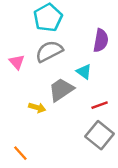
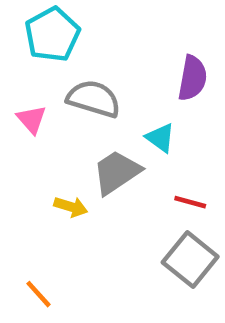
cyan pentagon: (48, 18) -> (52, 34), moved
gray semicircle: (49, 51) -> (94, 99), turned 44
red line: (100, 105) -> (190, 202), turned 35

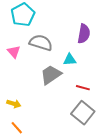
cyan triangle: (160, 138) -> (70, 60), turned -40
yellow arrow: (71, 207) -> (14, 104), moved

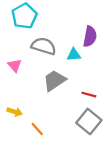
pink triangle: (14, 52) -> (15, 65), moved
cyan triangle: (70, 60) -> (74, 55), moved
orange line: (17, 128) -> (37, 129), moved

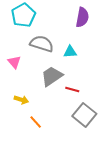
purple semicircle: (90, 36) -> (82, 17), moved
red line: (89, 95) -> (72, 89), moved
yellow arrow: (15, 112) -> (21, 100), moved

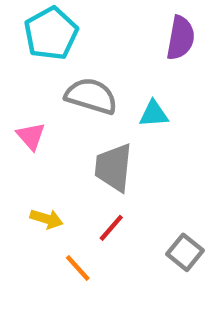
gray trapezoid: (52, 76) -> (114, 167), turned -50
red line: (72, 89) -> (111, 228), moved, turned -64
gray square: (84, 115) -> (185, 252), size x0.7

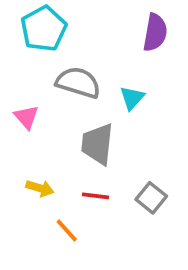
cyan triangle: (154, 114) -> (132, 98), turned -44
red line: (111, 228) -> (96, 196), turned 56
gray square: (185, 252) -> (151, 198), moved

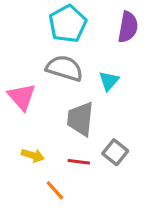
cyan pentagon: (44, 29) -> (68, 24), moved
pink triangle: (26, 117) -> (22, 97), size x1.4
gray square: (151, 198) -> (115, 152), moved

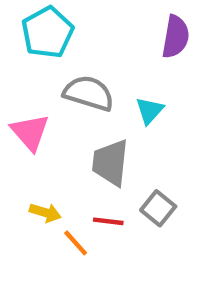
cyan pentagon: (68, 24) -> (47, 32), moved
orange line: (55, 190) -> (76, 243), moved

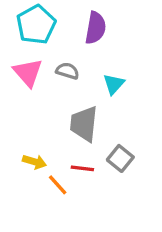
purple semicircle: (176, 37) -> (96, 28), moved
gray semicircle: (89, 93) -> (67, 71), size x0.6
pink triangle: (30, 132) -> (28, 73), moved

